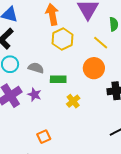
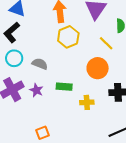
green rectangle: (58, 79) -> (64, 87), moved
yellow cross: (73, 101) -> (87, 102), moved, turned 32

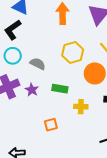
yellow hexagon: (68, 37) -> (73, 53), moved
orange square: (43, 133) -> (51, 125), moved

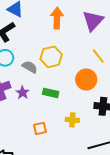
yellow hexagon: (73, 53) -> (51, 57), moved
yellow cross: (81, 107) -> (72, 120), moved

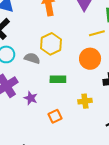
yellow line: (98, 56) -> (97, 33), turned -56
purple star: (23, 93) -> (31, 98), moved

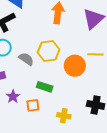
orange circle: (90, 59) -> (75, 66), moved
orange square: (55, 116) -> (33, 105), moved

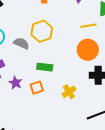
orange circle: (75, 66) -> (88, 50), moved
yellow cross: (64, 116) -> (69, 92), turned -32

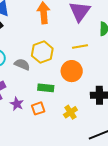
yellow line: (88, 26) -> (80, 46), moved
orange circle: (88, 50) -> (72, 71), moved

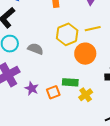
yellow hexagon: (42, 52) -> (67, 34), moved
green rectangle: (46, 88) -> (70, 82), moved

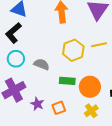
orange circle: (85, 54) -> (90, 87), moved
green rectangle: (70, 82) -> (67, 81), moved

